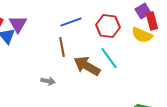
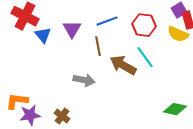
purple triangle: (18, 24) -> (72, 29), moved
gray arrow: (48, 81) -> (84, 80), size x1.5

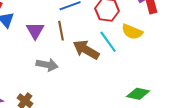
purple triangle: (72, 29) -> (35, 31), moved
yellow semicircle: (178, 34) -> (132, 32), moved

